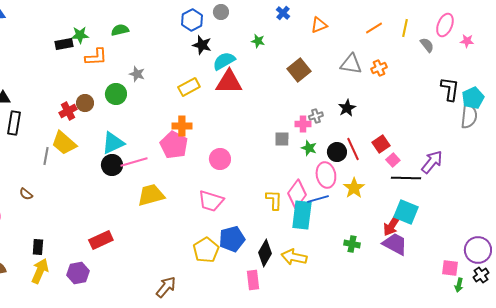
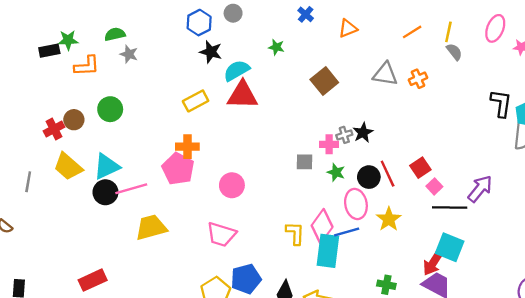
gray semicircle: (427, 45) -> (454, 52), moved
gray star: (137, 74) -> (129, 54), moved
black star: (347, 108) -> (363, 133), moved
yellow trapezoid: (64, 143) -> (68, 167), moved

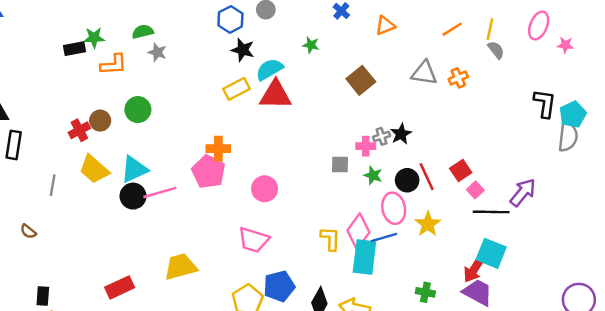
yellow rectangle: (196, 101) -> (237, 89), moved
yellow trapezoid: (151, 227) -> (181, 267), moved

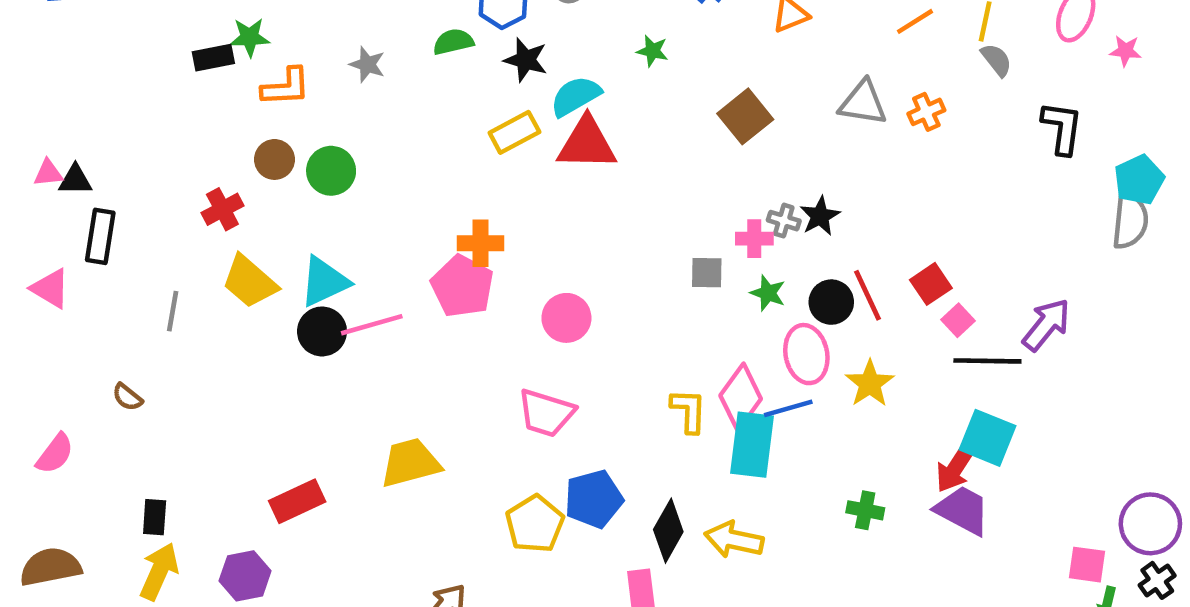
green semicircle: (143, 32) -> (453, 42), moved
black L-shape: (545, 103) -> (1062, 128), moved
brown circle: (100, 121) -> (274, 159), moved
gray cross: (382, 136) -> (784, 221), turned 35

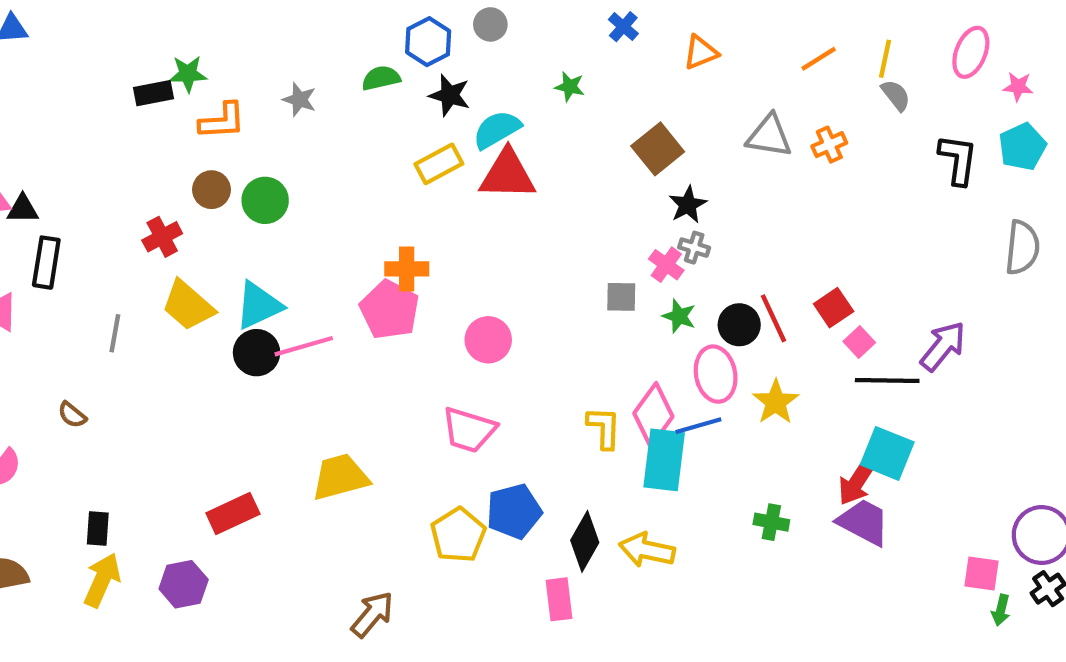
cyan pentagon: (1139, 180) -> (1022, 147), moved
black star: (820, 216) -> (688, 205), moved
pink cross: (754, 239) -> (666, 265), turned 36

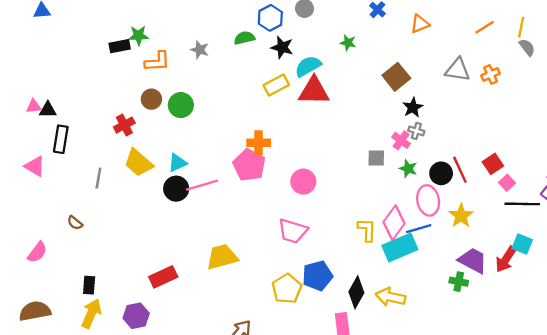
cyan triangle: (259, 305) -> (177, 163), size x0.7
cyan square: (887, 453) -> (522, 244), size x0.7
cyan rectangle: (664, 460) -> (400, 248), turned 60
purple trapezoid: (864, 522) -> (473, 260), moved

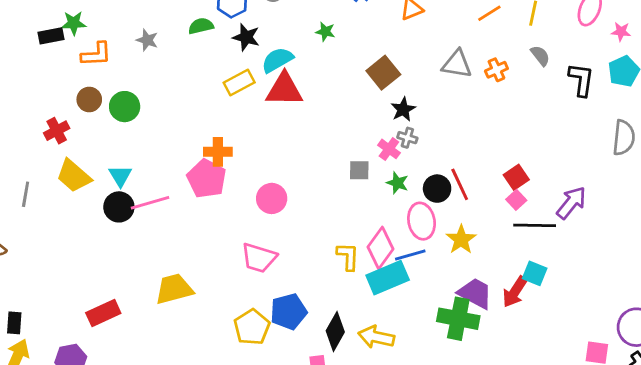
gray semicircle: (527, 47) -> (540, 56), moved
cyan triangle: (177, 163) -> (120, 176), turned -36
red square: (493, 164) -> (516, 177), moved
green cross: (459, 282) -> (458, 319), size x1.8

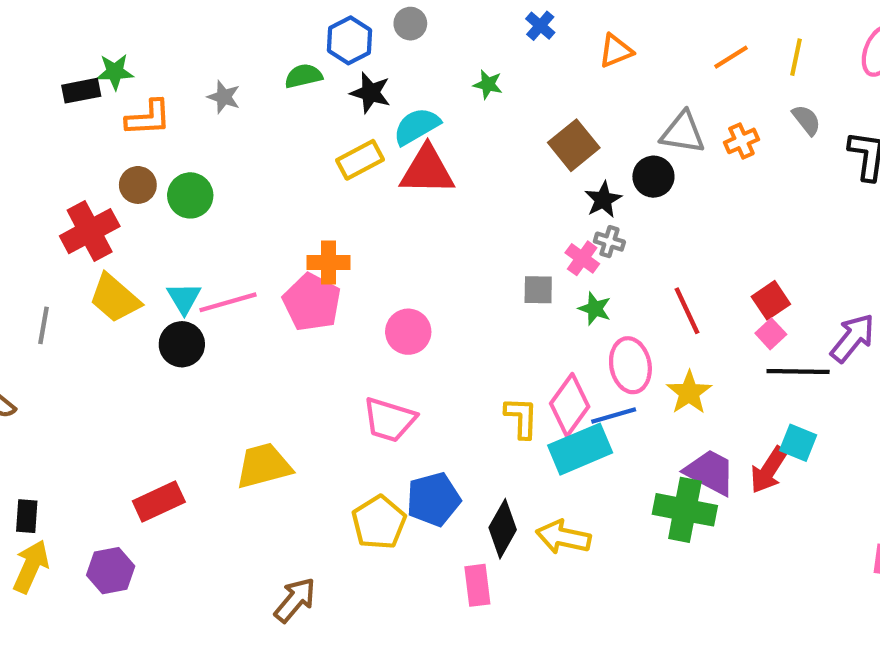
red cross: (57, 131) -> (90, 231), size x1.5
black circle: (437, 189) -> (653, 177), moved
pink line: (150, 203) -> (228, 302), moved

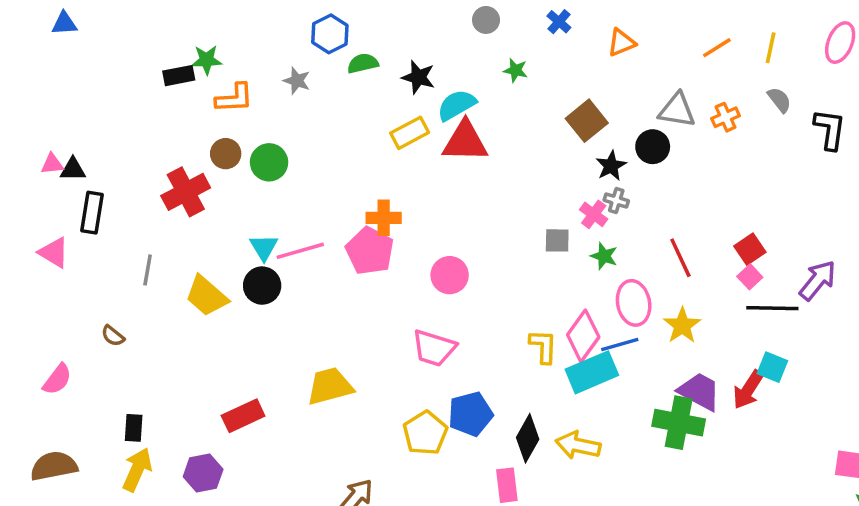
gray circle: (410, 24) -> (486, 20), moved
blue hexagon: (350, 40) -> (330, 34), moved
yellow trapezoid: (115, 298) -> (207, 296), moved

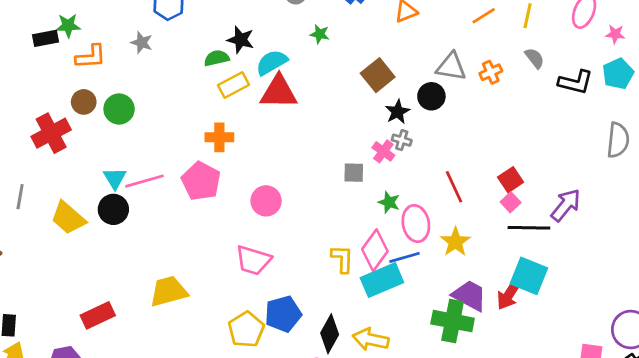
green semicircle: (363, 63) -> (217, 58), moved
black L-shape: (830, 129) -> (576, 82), turned 96
orange cross: (384, 218) -> (219, 137), moved
green star: (604, 256) -> (389, 202), moved
cyan square: (772, 367) -> (529, 276), size x1.5

